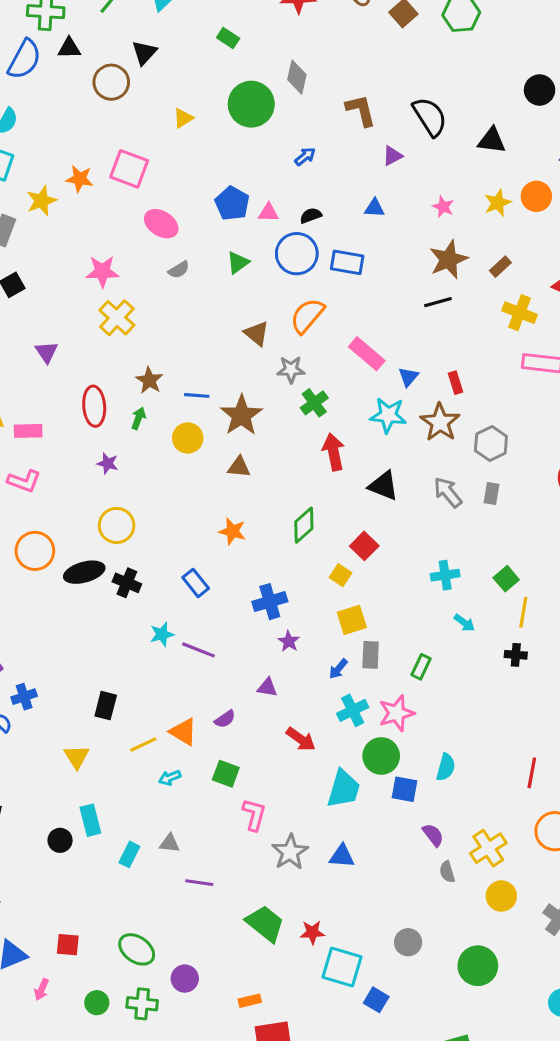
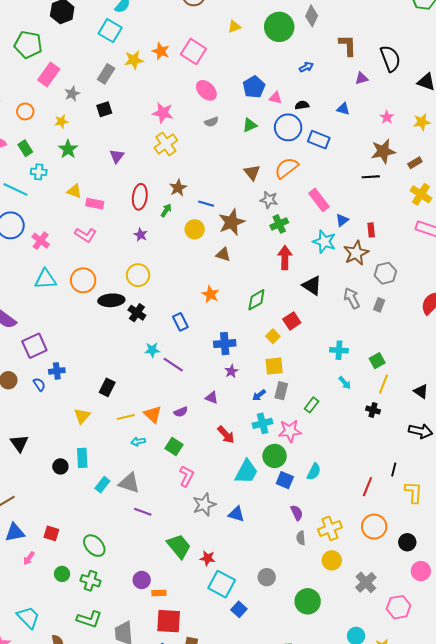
gray triangle: (169, 843) -> (129, 483), size x1.6
purple circle: (185, 979) -> (142, 580), moved

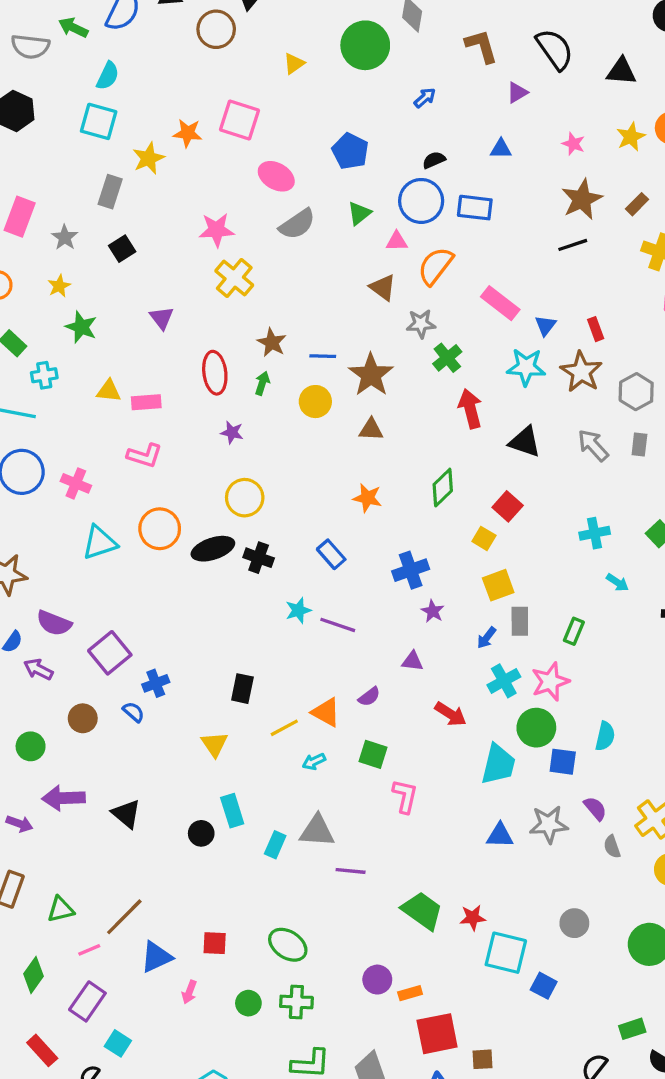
pink triangle: (276, 98) -> (397, 241), moved
gray semicircle: (211, 122) -> (297, 224), size x1.6
gray star: (204, 505) -> (549, 824), moved, turned 30

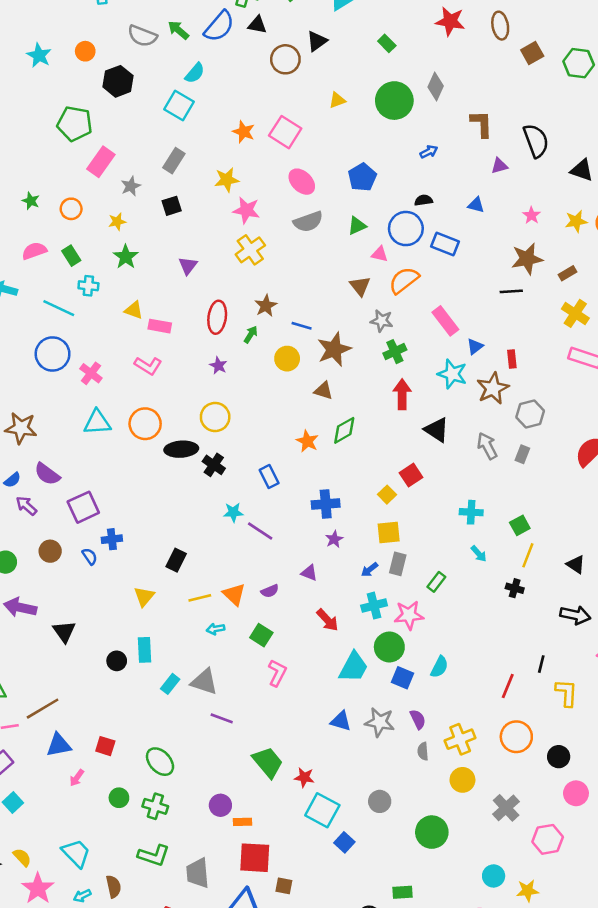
yellow star: (149, 158) -> (227, 180), moved
green diamond: (443, 488) -> (344, 430), moved

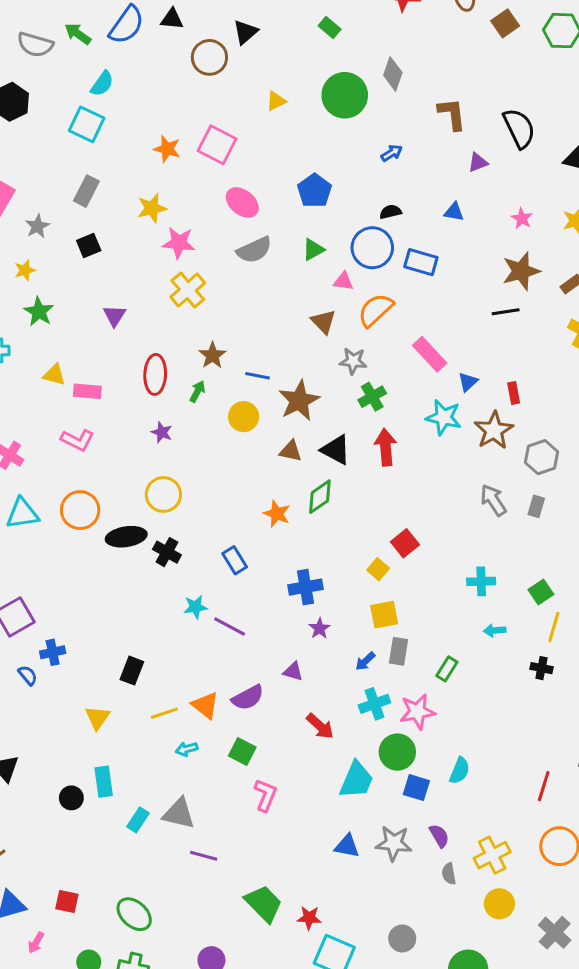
black triangle: (437, 430) -> (336, 450), moved
cyan arrow: (479, 554) -> (495, 630), turned 132
purple semicircle: (270, 591) -> (248, 698), size x1.5

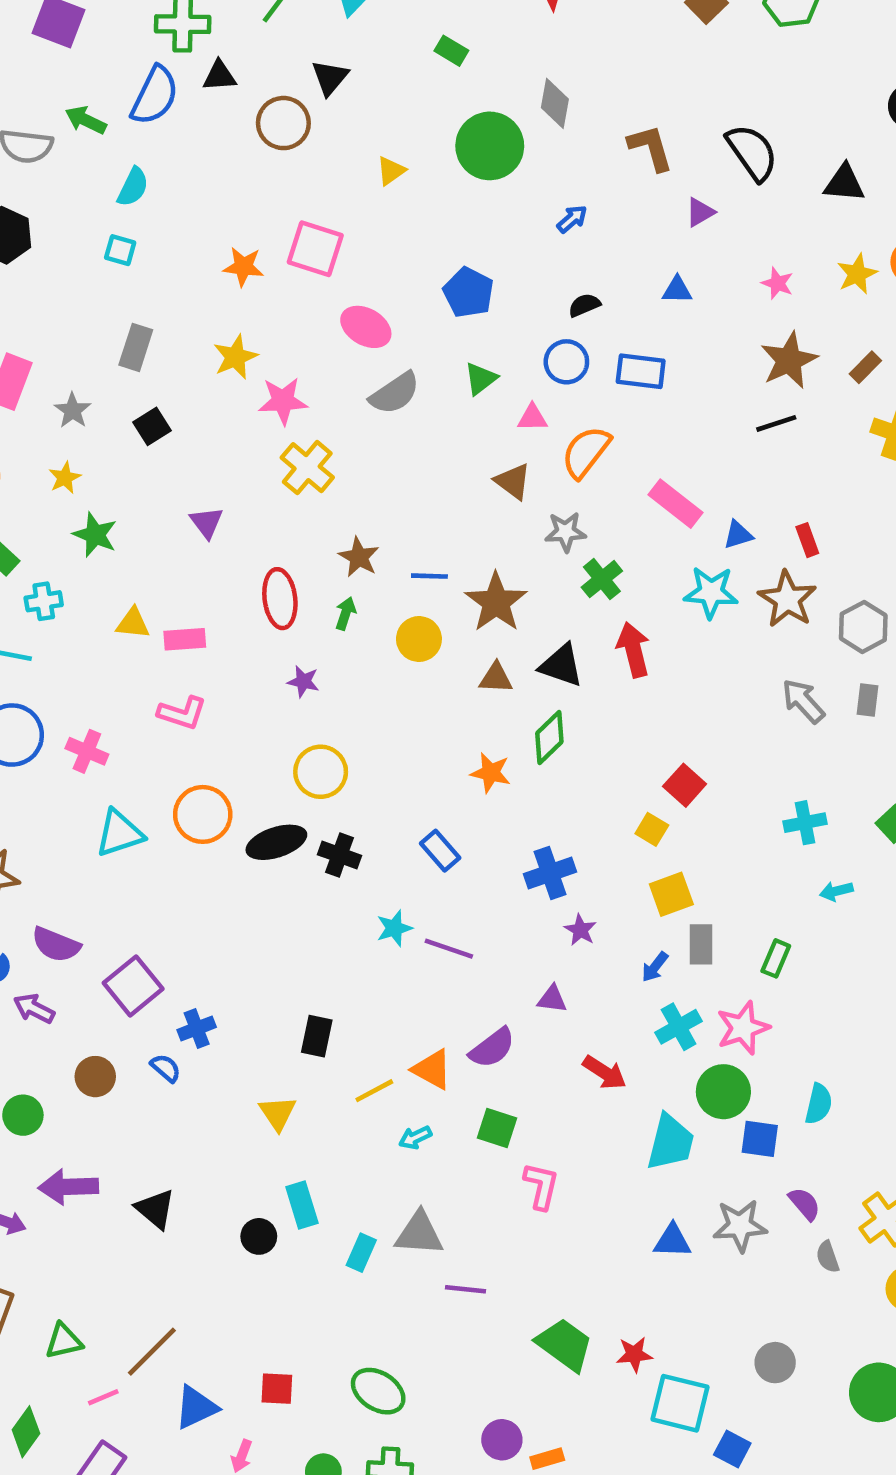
cyan square: (87, 124) -> (120, 250), size x0.6
blue circle: (372, 248) -> (566, 362), size x0.7
blue triangle: (468, 382) -> (738, 535), turned 35

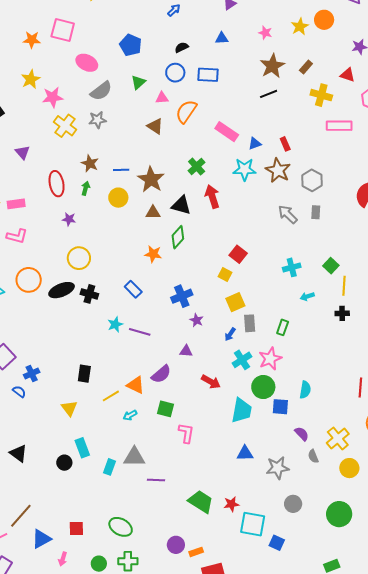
gray star: (566, 532) -> (97, 120), moved
gray star: (740, 1226) -> (278, 468), moved

